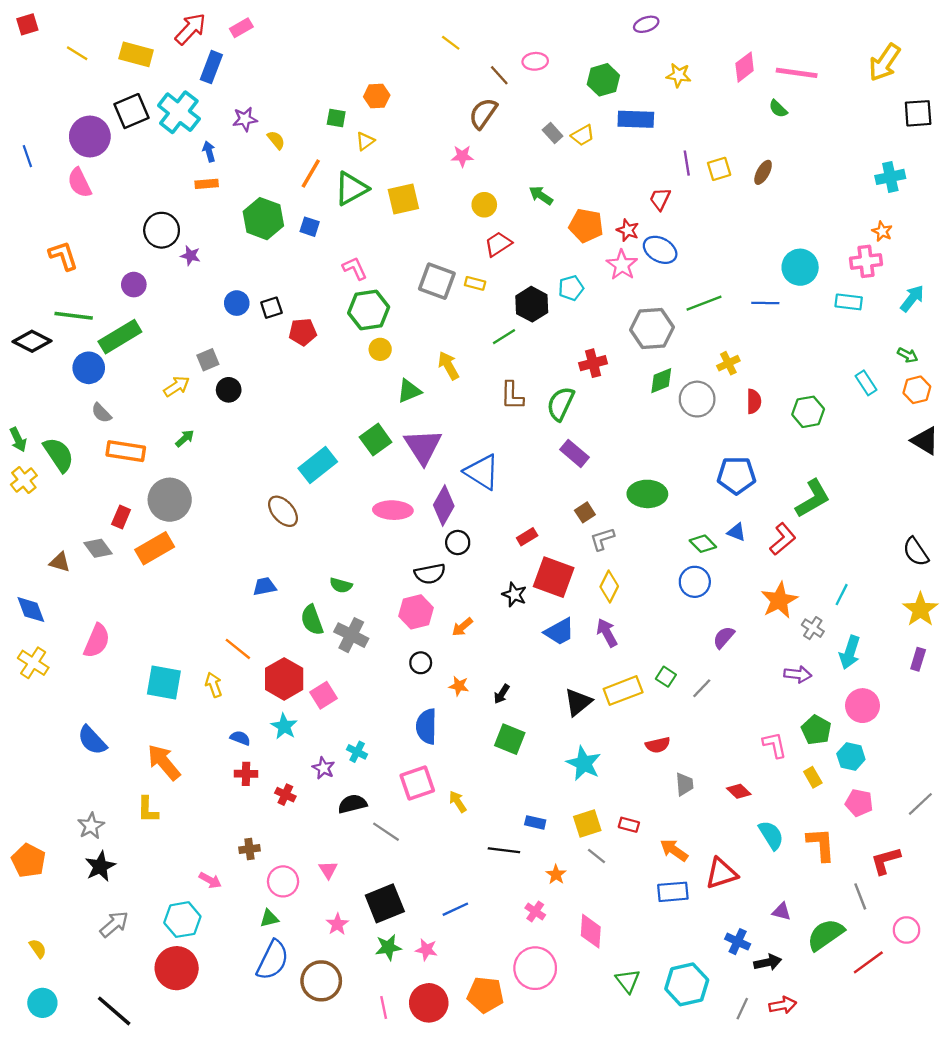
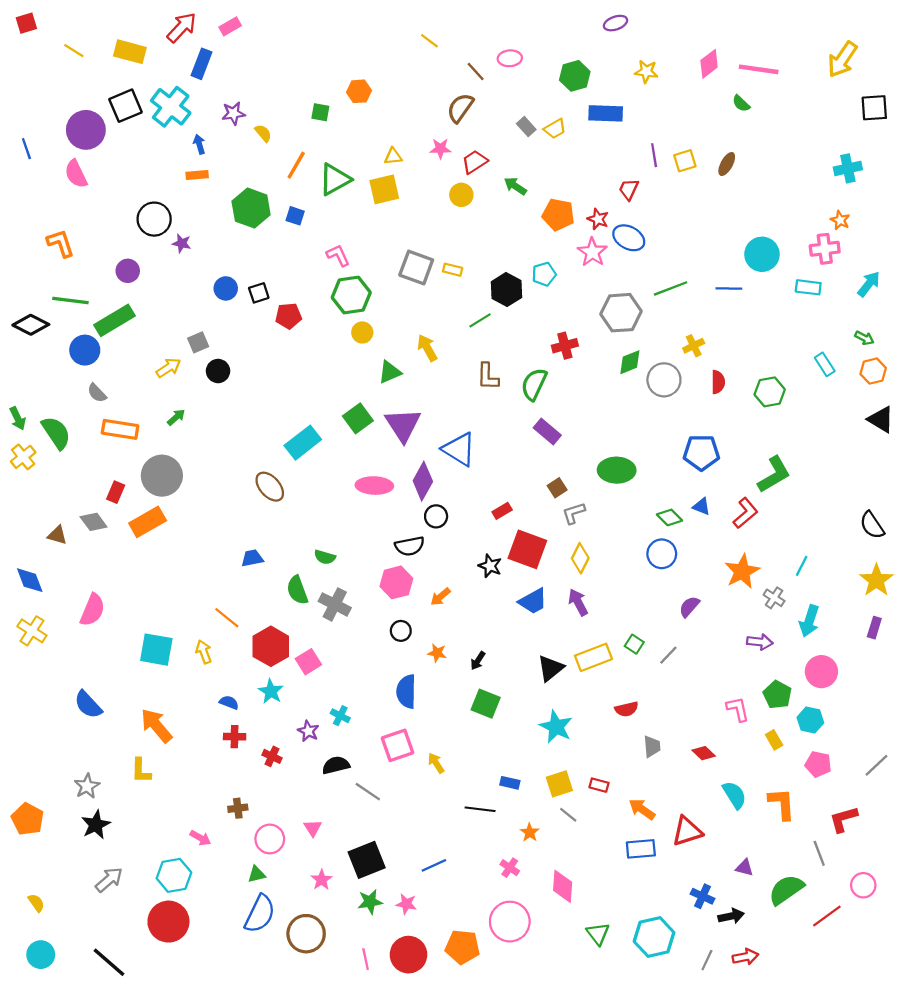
yellow triangle: (365, 141) -> (393, 156), moved, turned 30
red trapezoid: (498, 244) -> (475, 162), moved

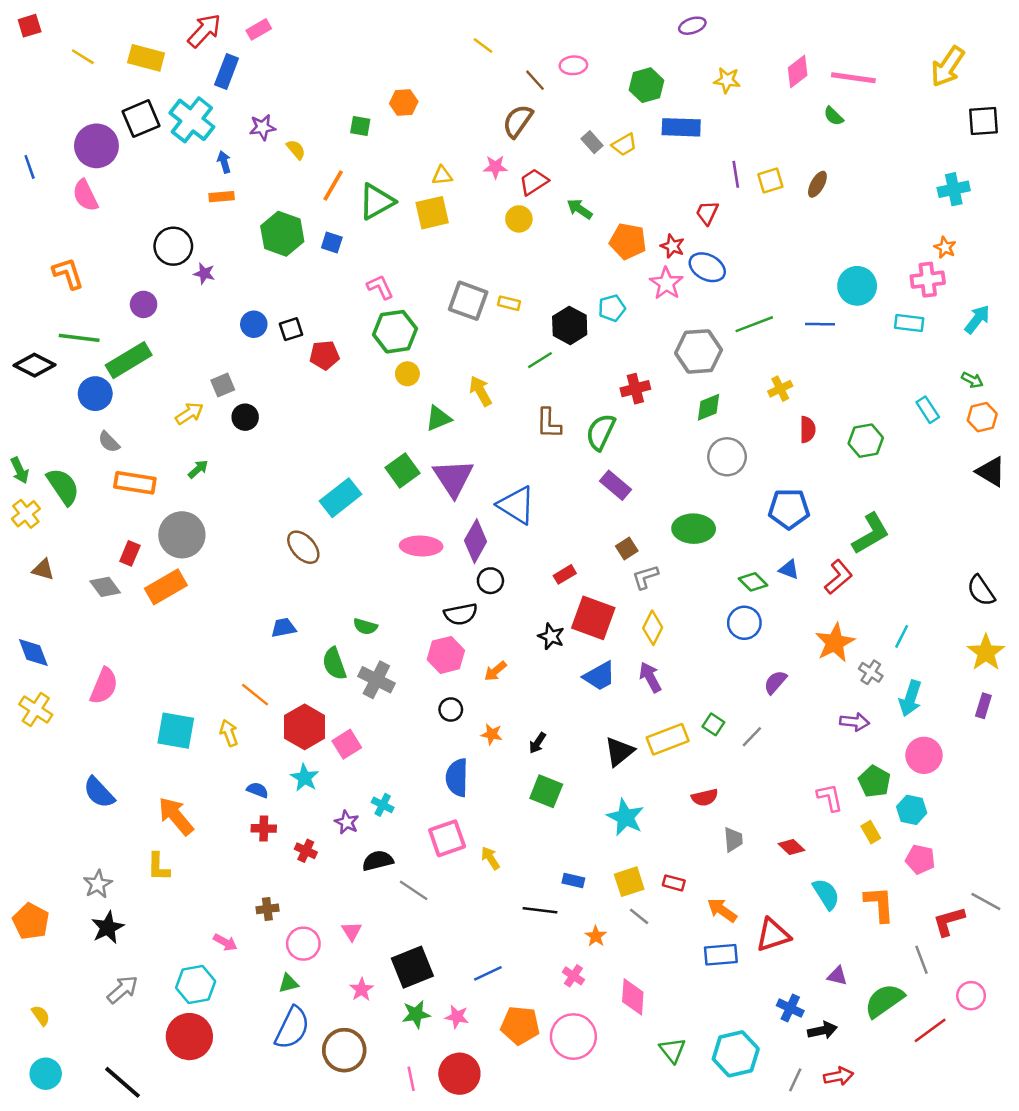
gray circle: (664, 380) -> (727, 457), moved
brown triangle: (57, 535) -> (43, 570), moved
gray line: (876, 765) -> (986, 902), moved, turned 72
orange pentagon: (462, 947) -> (520, 1025), moved

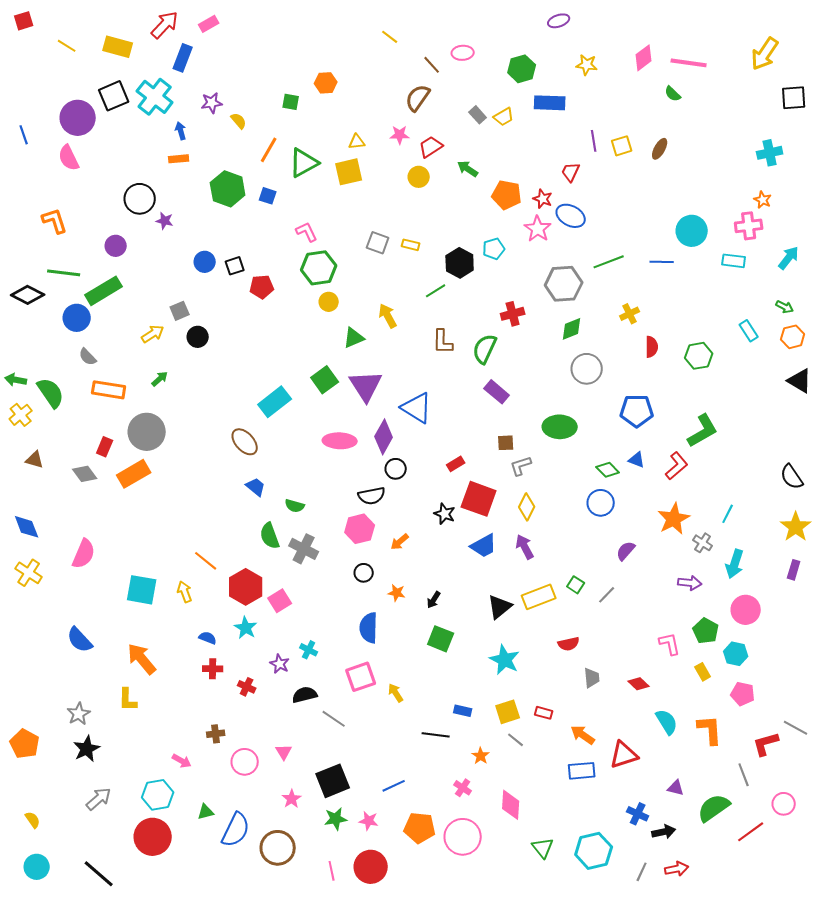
gray square: (468, 301) -> (378, 243), size x0.7
green arrow: (20, 470) -> (16, 380), turned 125
brown square: (627, 548) -> (506, 443), turned 30
blue trapezoid: (284, 628) -> (256, 487), moved, turned 50
green triangle: (288, 983) -> (206, 812), moved

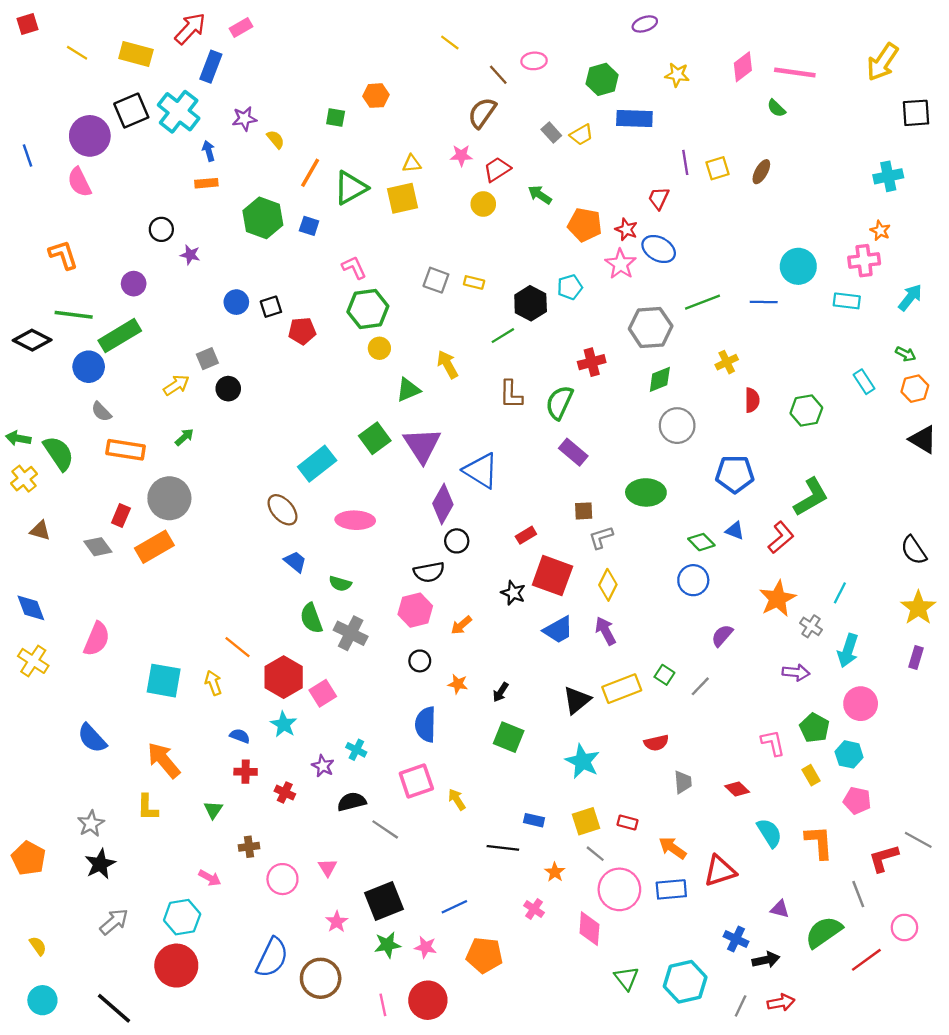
black circle: (140, 199) -> (161, 229), size x0.7
pink ellipse: (340, 441) -> (355, 520), moved
green triangle: (206, 812) -> (213, 810), moved, turned -42
pink circle: (463, 837) -> (619, 889), moved

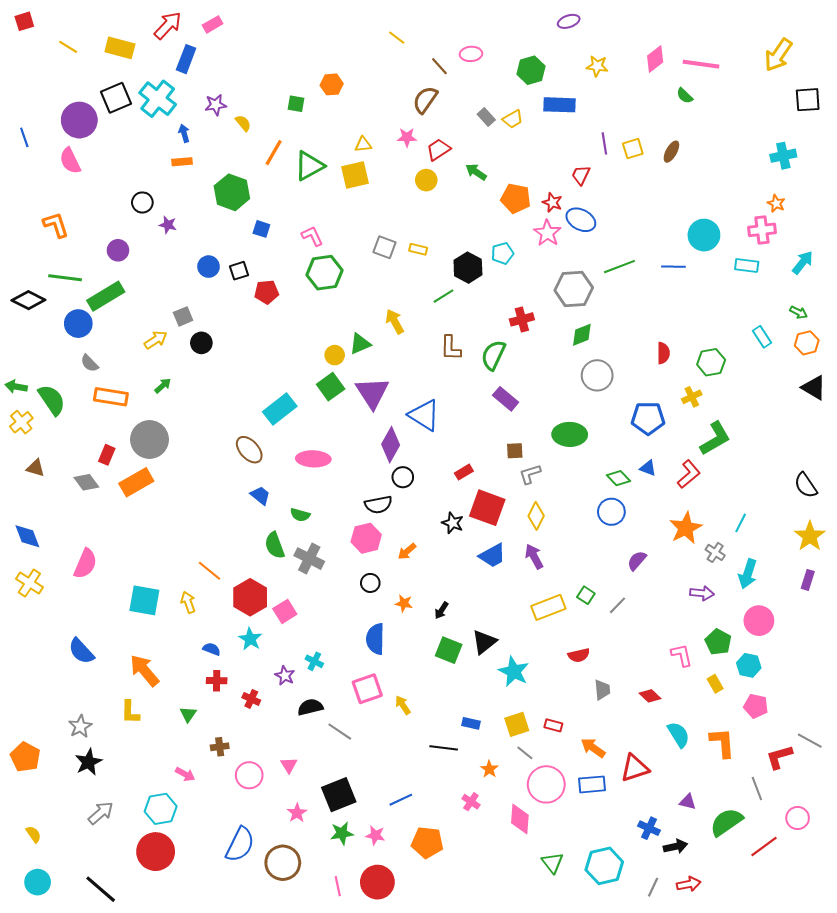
blue square: (309, 226) -> (261, 229), moved
yellow circle: (379, 348) -> (335, 355), moved
yellow cross: (727, 362) -> (692, 397), moved
black triangle: (577, 700) -> (484, 642), moved

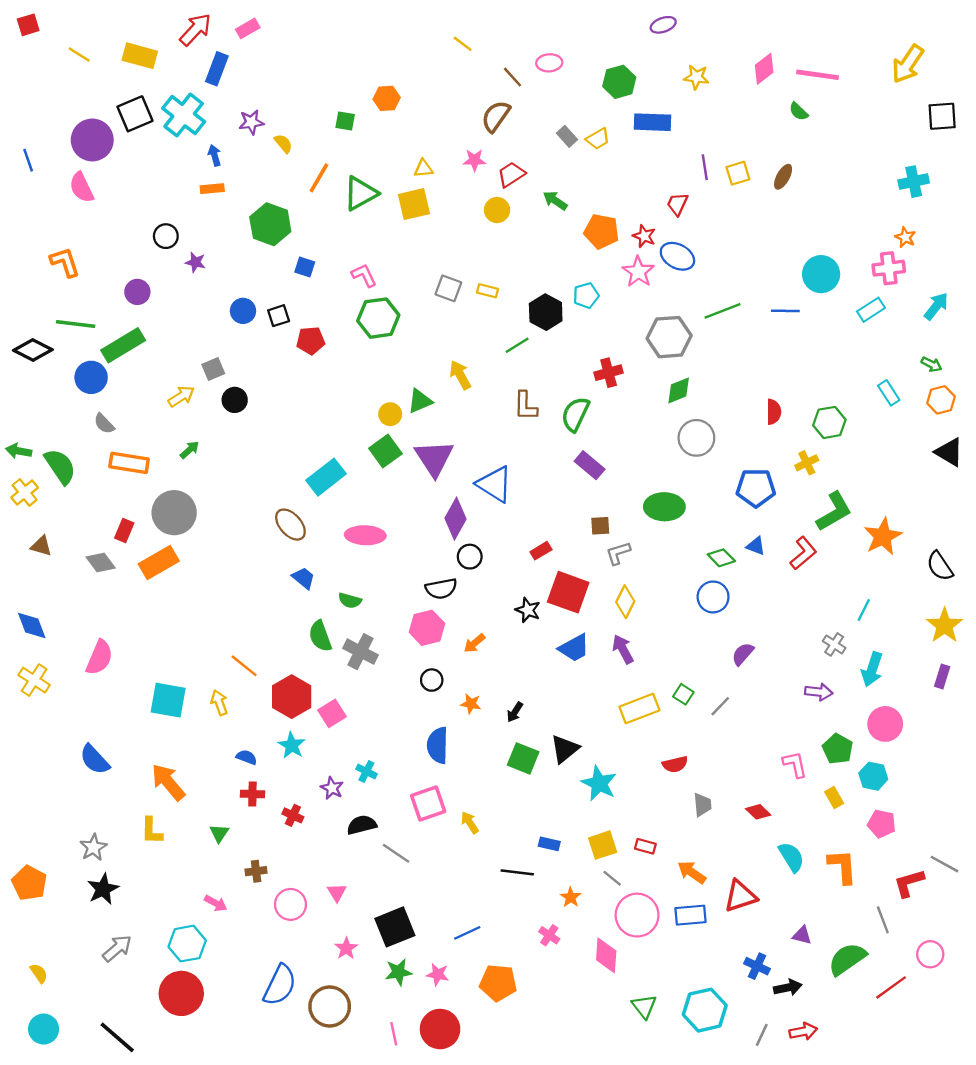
cyan rectangle: (747, 266) -> (871, 310), turned -40
orange star: (686, 528) -> (883, 536), moved

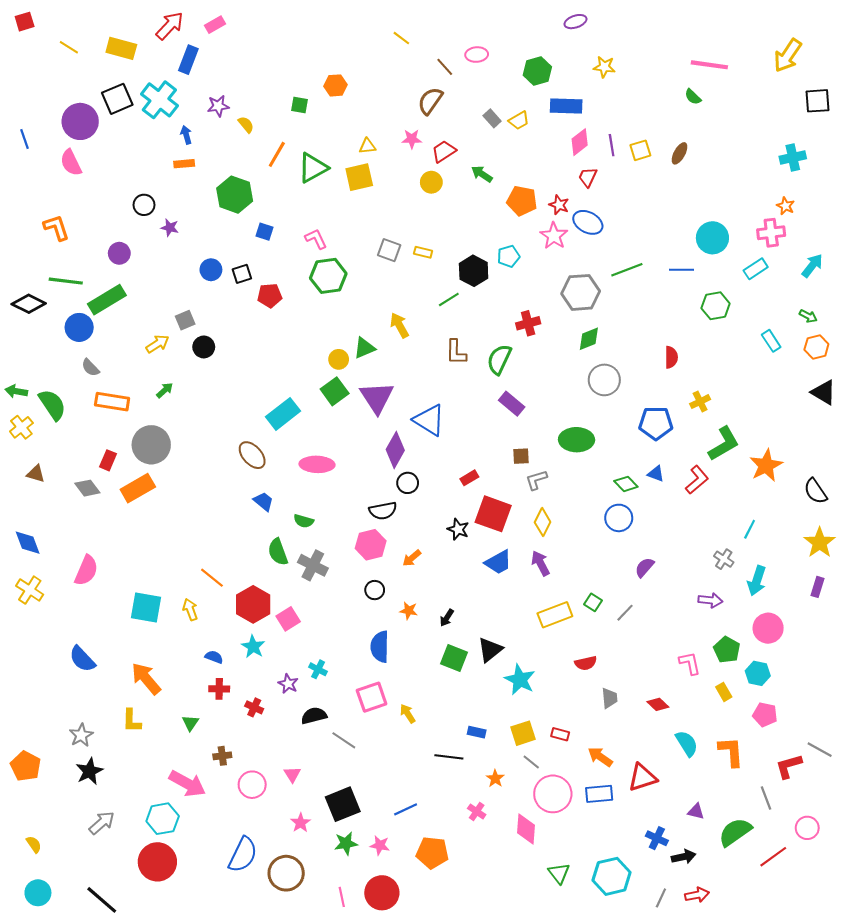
pink diamond: (764, 69) -> (580, 142), moved
green hexagon: (829, 422) -> (716, 306), moved
pink arrow: (216, 903) -> (187, 784), size x1.8

